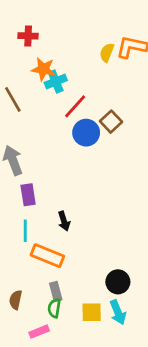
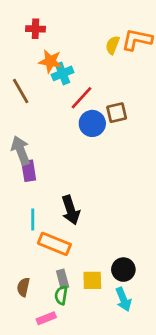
brown square: (111, 122) -> (117, 113), turned 30
purple rectangle: (28, 195) -> (29, 171), moved
black arrow: (64, 221) -> (71, 210), size x1.5
yellow square: (92, 312) -> (92, 280), moved

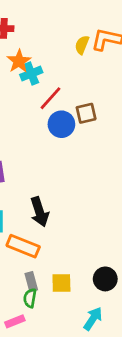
orange star: (50, 61) -> (19, 61), turned 30
black circle: (123, 270) -> (105, 279), moved
cyan arrow: (123, 299) -> (93, 319), moved, turned -125

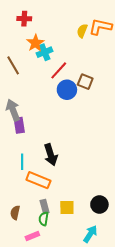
brown square: (86, 113) -> (85, 82), turned 35

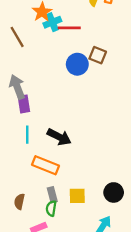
red line: (59, 70) -> (69, 28), moved, turned 48
black arrow: (51, 155) -> (59, 137), turned -45
cyan line: (22, 162) -> (27, 135), moved

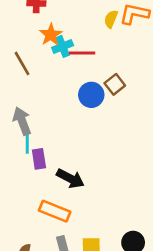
brown square: (98, 55) -> (115, 84), turned 30
purple rectangle: (24, 104) -> (39, 159), moved
cyan line: (27, 135) -> (27, 143), moved

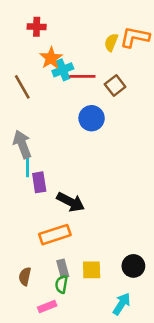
brown square: (115, 84) -> (115, 86), moved
orange rectangle: (55, 211) -> (55, 235), turned -40

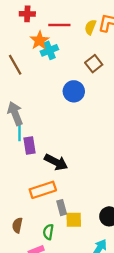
red line: (82, 76) -> (59, 25), moved
gray rectangle: (63, 269) -> (62, 208), moved

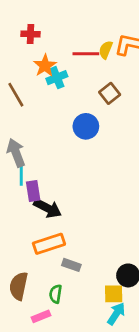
red line: (59, 25) -> (86, 54), moved
black arrow: (56, 162) -> (48, 208), moved
gray rectangle: (62, 208) -> (71, 265), turned -56
yellow square: (74, 220) -> (114, 294), moved
brown semicircle: (17, 225) -> (19, 286), size x1.5

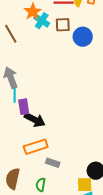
cyan cross: (57, 78) -> (42, 21), turned -35
brown square: (110, 93) -> (63, 25), moved, turned 35
blue circle: (86, 126) -> (83, 37), moved

